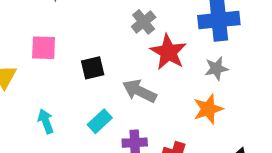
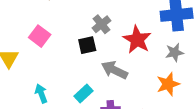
gray cross: (144, 22) -> (101, 24), moved
pink square: (44, 48) -> (40, 36), turned 35
black square: (93, 68) -> (87, 45), moved

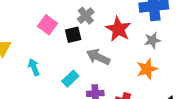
pink square: (40, 36) -> (47, 25), moved
cyan arrow: (41, 94) -> (34, 67), moved

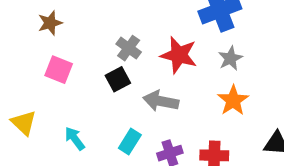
pink square: (47, 25) -> (59, 70), moved

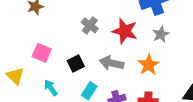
pink square: (59, 70) -> (42, 53), moved
black square: (118, 79) -> (76, 64), moved
orange star: (233, 100) -> (149, 65), moved

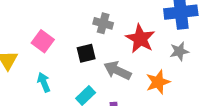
gray cross: (90, 25) -> (103, 23), turned -35
black square: (76, 64) -> (86, 53), moved

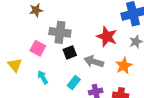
gray cross: (103, 23) -> (60, 32), moved, size x1.5

